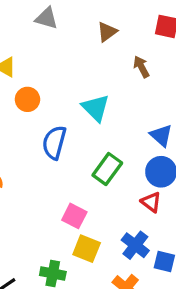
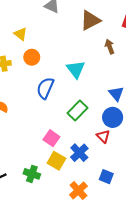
brown triangle: (107, 32) -> (90, 20), size x1.5
blue cross: (135, 245) -> (79, 153), moved

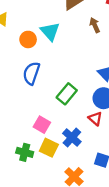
orange circle: (32, 57) -> (28, 39), moved
cyan triangle: (76, 69) -> (50, 31), moved
green cross: (32, 174) -> (25, 152), moved

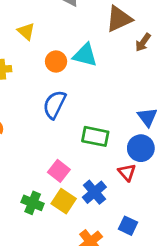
brown arrow: (95, 25) -> (143, 42), moved, turned -128
cyan triangle: (50, 31) -> (85, 55), turned -42
green rectangle: (67, 94) -> (95, 136), turned 54

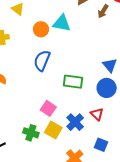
red triangle: (127, 172) -> (97, 114), moved

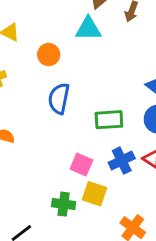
cyan triangle: (62, 23) -> (88, 29), moved
blue cross: (75, 122) -> (122, 161), moved, turned 30

